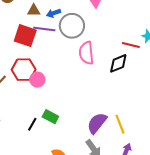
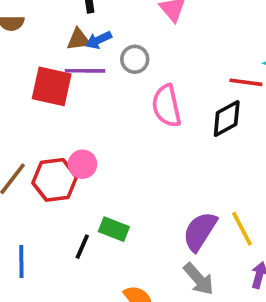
brown triangle: (34, 10) -> (78, 39), moved
gray circle: (72, 26) -> (135, 59), size x0.6
red hexagon: (24, 70) -> (55, 180), moved

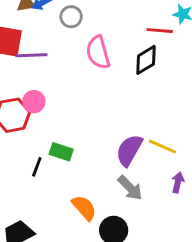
purple line: (85, 71) -> (31, 55), moved
yellow line: (242, 229) -> (162, 147), turned -36

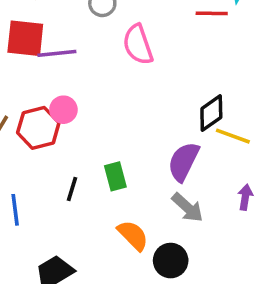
black diamond: (146, 60) -> (211, 113), moved
yellow line: (162, 147) -> (233, 136), moved
green rectangle: (61, 152) -> (115, 176), moved, turned 60

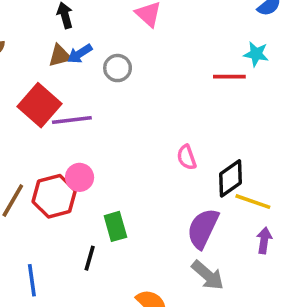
red square: (25, 38) -> (39, 105), turned 36
pink semicircle: (138, 45) -> (187, 157), moved, size x0.6
green rectangle: (115, 176) -> (115, 226), moved
purple arrow: (245, 197) -> (264, 240), moved

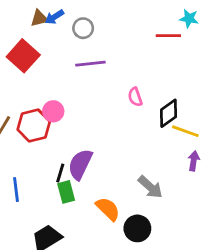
purple line: (72, 120) -> (90, 64), moved
green rectangle: (115, 226) -> (66, 192), moved
purple semicircle: (203, 228) -> (80, 164), moved

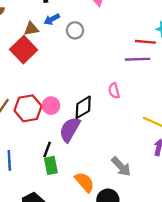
brown triangle: (39, 18) -> (31, 29), moved
purple line: (90, 64) -> (138, 59), moved
pink circle: (53, 111) -> (51, 106), moved
black diamond: (168, 113) -> (83, 107), moved
purple semicircle: (80, 164) -> (70, 129), moved

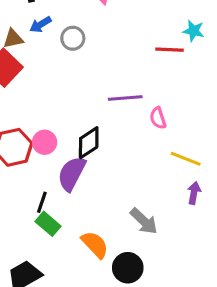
purple line: (138, 59) -> (125, 98), moved
pink semicircle: (114, 91) -> (158, 118), moved
green rectangle: (51, 165) -> (48, 224), turned -36

